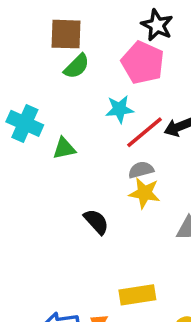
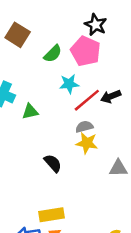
brown square: (66, 34) -> (18, 35), moved, turned 30
green semicircle: (77, 66) -> (53, 54), moved
yellow rectangle: (137, 295) -> (52, 215), moved

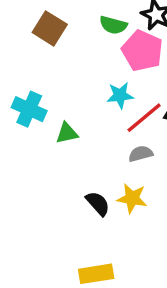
green semicircle: (53, 54) -> (113, 25), moved, turned 60
yellow star: (87, 143) -> (132, 198), moved

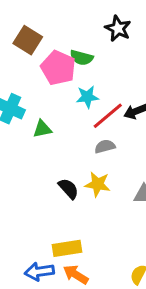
green semicircle: (113, 25) -> (82, 58), moved
pink pentagon: (142, 51) -> (58, 68), moved

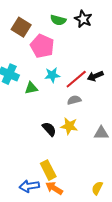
green semicircle: (82, 58) -> (58, 20), moved
cyan star: (87, 97) -> (52, 75), moved
yellow rectangle: (67, 248) -> (48, 170), turned 72

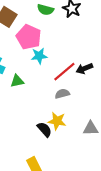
cyan star: (52, 75) -> (39, 56), moved
black semicircle: (49, 129) -> (44, 129), moved

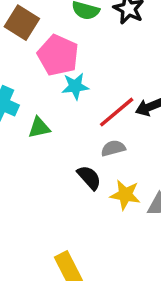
yellow star: (57, 121) -> (125, 195), moved
black semicircle: (44, 129) -> (89, 178), moved

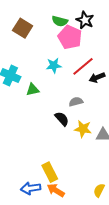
pink pentagon: (58, 55) -> (70, 37), moved
red line: (117, 112) -> (83, 66), moved

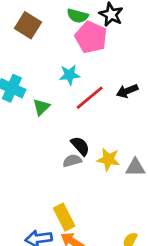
red line: (83, 66) -> (90, 98), moved
green triangle: (33, 90) -> (41, 107), turned -32
gray semicircle: (76, 102) -> (72, 161), moved

